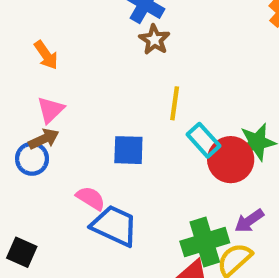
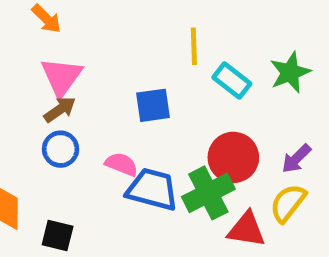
pink triangle: (50, 110) -> (61, 77), size x1.4
blue circle: (32, 159) -> (61, 149), moved
red circle: (231, 160) -> (233, 157), moved
green cross: (205, 242) -> (208, 193), moved

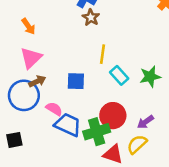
brown arrow: (60, 109) -> (37, 81), moved
blue circle: (61, 149) -> (24, 95), size x1.6
black square: (58, 235) -> (14, 140), turned -35

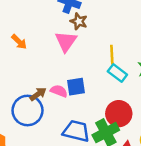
yellow line: (103, 54) -> (112, 55), moved
pink triangle: (31, 58) -> (66, 41), moved
pink semicircle: (54, 109) -> (59, 91), moved

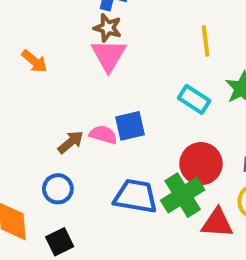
brown star: (79, 21) -> (108, 28), moved
yellow line: (112, 55) -> (206, 41), moved
blue circle: (27, 110) -> (58, 189), moved, size x0.6

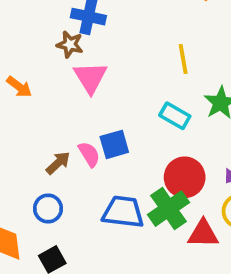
brown star: (108, 28) -> (70, 44), moved
pink semicircle: (103, 135) -> (89, 154), turned 44

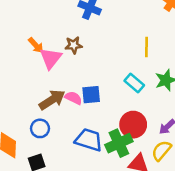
brown star: (70, 44) -> (74, 45), moved, turned -30
pink triangle: (90, 77) -> (51, 58), moved
pink semicircle: (89, 154) -> (73, 98), turned -42
brown arrow: (58, 163) -> (52, 100), size x1.5

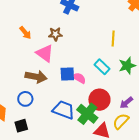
pink triangle: (51, 58) -> (45, 53), moved, turned -36
pink semicircle: (73, 98) -> (79, 78), moved
brown arrow: (52, 100) -> (36, 77), turned 40
green cross: (119, 143) -> (87, 114), turned -30

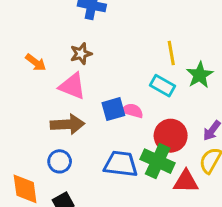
yellow line: (113, 38) -> (171, 53), moved

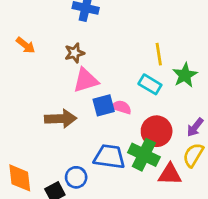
orange arrow: (36, 63) -> (26, 45), moved
pink triangle: (72, 86) -> (86, 80), moved, turned -40
blue circle: (60, 161) -> (76, 177), moved

